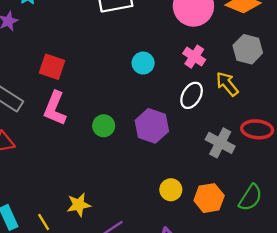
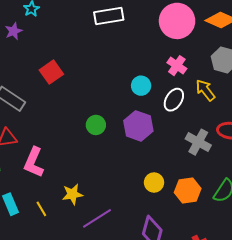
cyan circle: (143, 63) -> (141, 86), moved
red square: (52, 67) -> (51, 72), turned 35
pink L-shape: (55, 108) -> (34, 162), moved

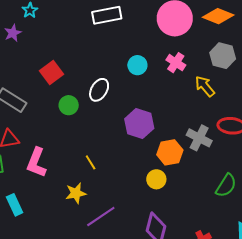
cyan circle: (141, 86) -> (137, 65), moved
white ellipse: (174, 100) -> (99, 90), moved
green circle: (96, 125) -> (69, 105), moved
orange hexagon: (188, 191) -> (170, 152), moved
yellow line: (41, 209) -> (91, 162), moved

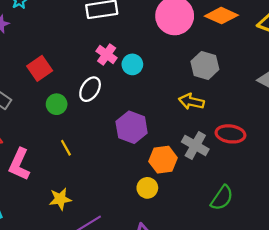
gray hexagon: (223, 56) -> (205, 65), moved
pink cross: (176, 63) -> (107, 54), moved
yellow arrow: (205, 86) -> (191, 102), moved, turned -40
yellow line: (91, 162) -> (66, 148), moved

